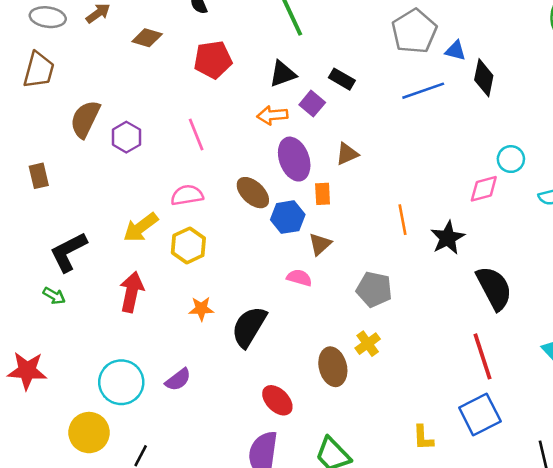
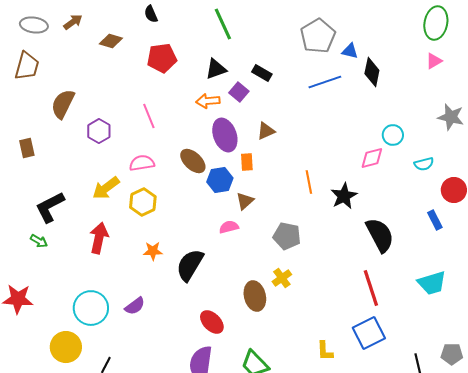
purple hexagon: (126, 137) -> (99, 131), moved
pink semicircle: (299, 278) -> (229, 227), turned -30

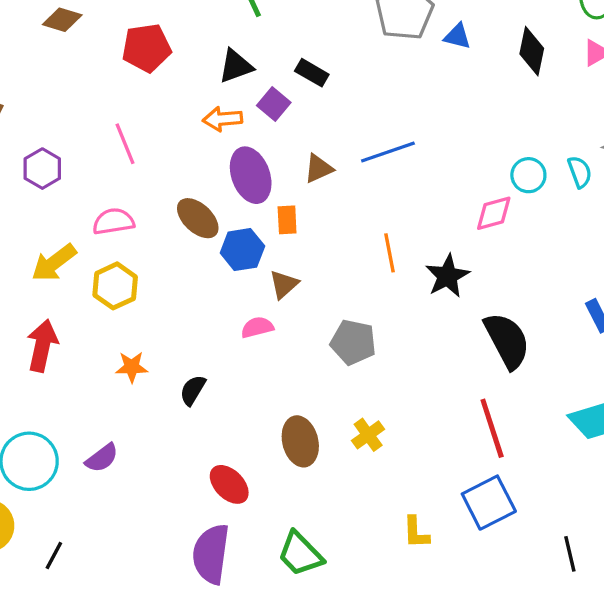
black diamond: (372, 72) -> (532, 51), moved
blue line: (325, 82) -> (388, 152), moved
cyan semicircle: (424, 164) -> (580, 172), moved, turned -96
black semicircle: (190, 265) -> (193, 390), size x0.6
yellow cross: (282, 278) -> (368, 435), moved

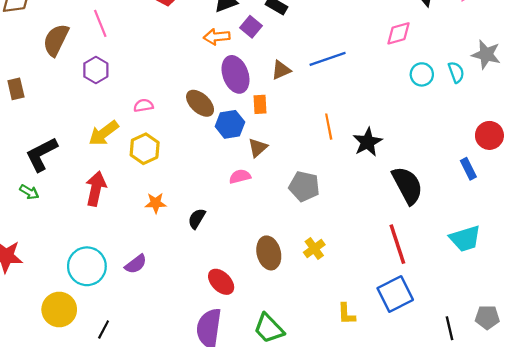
pink line: (125, 144) -> (100, 23), moved
pink diamond: (494, 213) -> (399, 33), moved
pink semicircle: (113, 221) -> (143, 105), size x0.7

